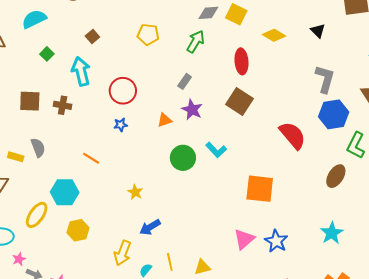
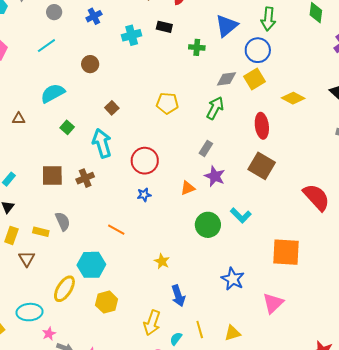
yellow square: (236, 14) -> (254, 79), turned 35
brown cross: (63, 105) -> (85, 178), turned -30
blue arrow: (150, 227) -> (178, 296), turned -75
blue star: (276, 241) -> (233, 279), moved

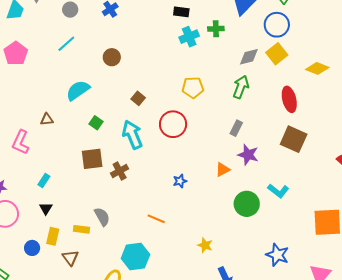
cyan cross: (132, 35) -> (189, 37), moved
red circle: (145, 161) -> (173, 124), moved
brown square: (52, 175) -> (92, 159), moved

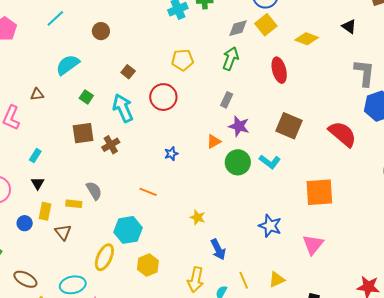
brown square: (294, 139) -> (289, 126), moved
green circle: (247, 204) -> (238, 162), moved

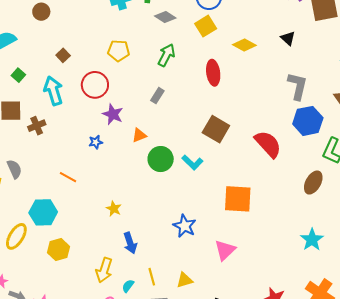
gray diamond: (238, 28) -> (165, 17), moved, turned 40
purple star: (239, 126) -> (113, 114), moved

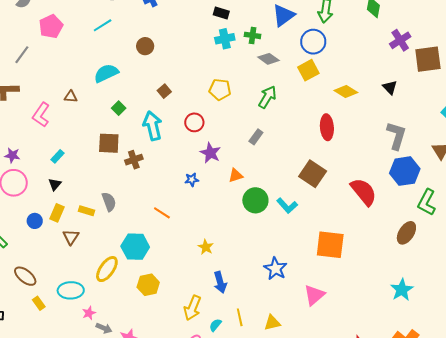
red ellipse: (213, 73) -> (327, 127), moved
red circle: (95, 85) -> (194, 122), size x0.7

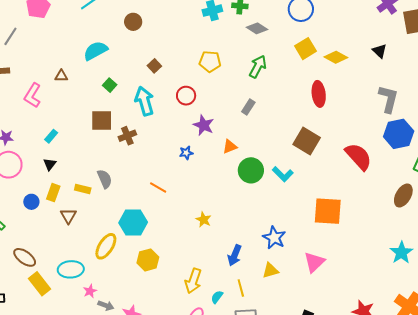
yellow square: (308, 70) -> (305, 49), moved
blue arrow: (220, 282) -> (235, 255), moved, turned 40
yellow rectangle: (39, 303) -> (39, 284), size x1.6
yellow triangle: (272, 323) -> (270, 270), moved

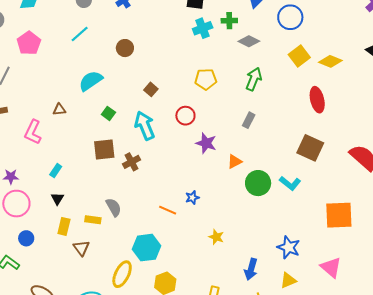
blue star: (186, 153) -> (192, 198), moved
blue circle: (31, 202) -> (26, 238), moved
pink triangle: (314, 262) -> (331, 267), turned -30

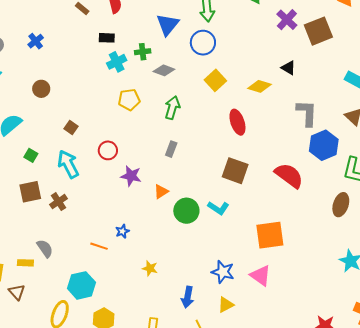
yellow diamond: (330, 61) -> (259, 86), moved
yellow pentagon: (206, 79) -> (129, 100), moved
pink triangle: (331, 267) -> (261, 275), moved

